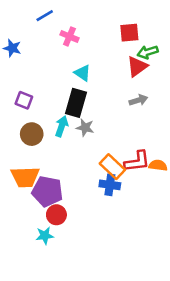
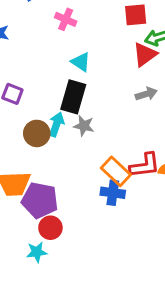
brown circle: (32, 134) -> (37, 133), moved

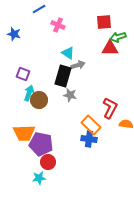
red triangle: (145, 54) -> (110, 48), turned 36
gray arrow: (146, 94) -> (78, 65), moved
cyan arrow: (57, 124) -> (29, 93), moved
red L-shape: (145, 165) -> (110, 108), moved, turned -55

